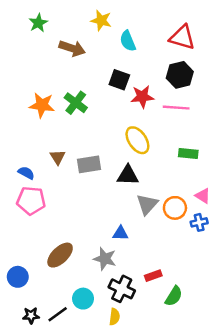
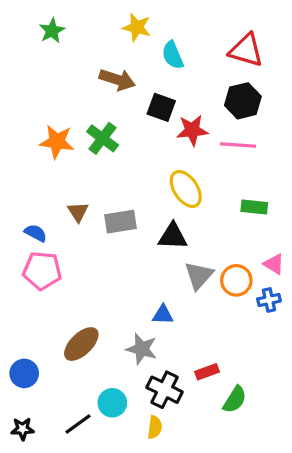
brown arrow: (72, 48) -> (117, 80), moved
black star: (31, 316) -> (23, 429), moved

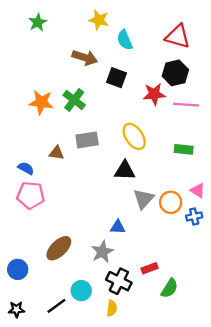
red star: (192, 130) -> (154, 94), moved
pink line: (238, 145) -> (186, 105), moved
brown triangle: (78, 212) -> (56, 153), turned -49
gray rectangle: (120, 222) -> (87, 140), moved
gray star: (142, 349) -> (102, 252), turned 30

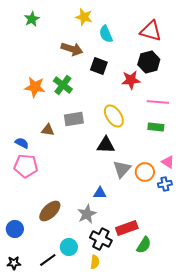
pink line: (186, 105) -> (158, 102), moved
red rectangle: (149, 268) -> (127, 228), size x1.5

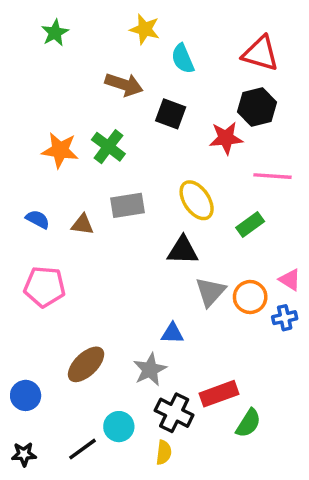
green rectangle: (156, 127) -> (250, 224), moved, turned -42
blue semicircle: (22, 143) -> (38, 219), moved

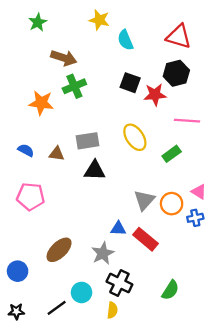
brown arrow: (124, 85) -> (64, 58), moved
black square: (171, 114) -> (130, 83), moved
green cross: (108, 147) -> (74, 86), moved, turned 30
black triangle: (183, 250) -> (95, 170), moved
red rectangle: (219, 394) -> (146, 239), moved, turned 60

